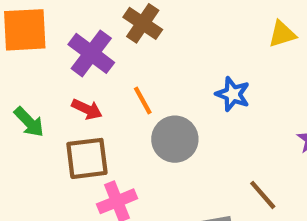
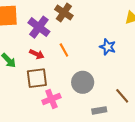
gray circle: (175, 139) -> (83, 82), moved

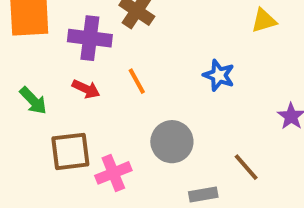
purple cross: (39, 27) -> (90, 38), turned -30
brown square: (37, 78) -> (70, 151), moved

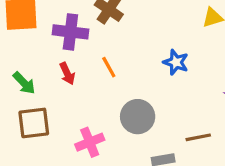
red arrow: (86, 89) -> (67, 73), turned 40
brown square: (70, 151) -> (34, 123), moved
brown line: (246, 167) -> (198, 137), turned -60

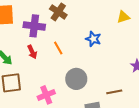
blue star: (176, 62) -> (93, 39), moved

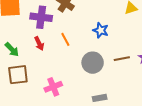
gray circle: (76, 79) -> (93, 63), moved
brown line: (114, 92) -> (122, 59), moved

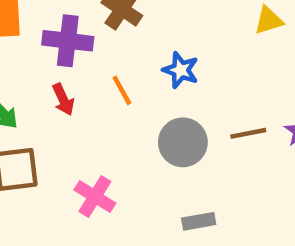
blue star: (101, 30) -> (181, 70), moved
pink cross: (53, 87) -> (95, 196), turned -36

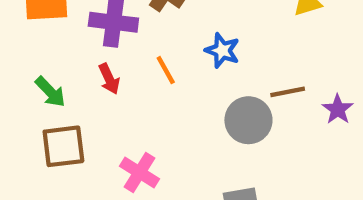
brown line: (248, 133) -> (288, 92), moved
gray circle: (183, 142) -> (248, 120), moved

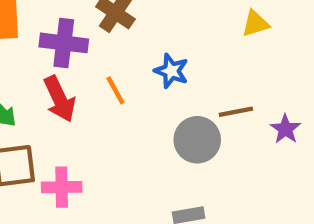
red arrow: (109, 79) -> (59, 99), size x1.5
pink cross: (140, 172) -> (62, 187), moved, turned -33

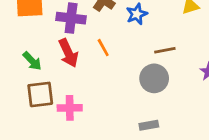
blue star: (171, 71) -> (137, 14), moved, turned 30
brown line: (236, 112) -> (165, 50), moved

